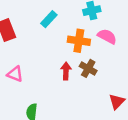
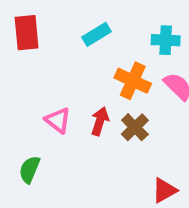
pink triangle: (15, 74) -> (58, 120), moved

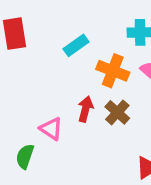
cyan rectangle: (96, 34) -> (76, 45), moved
pink triangle: (58, 120) -> (51, 129), moved

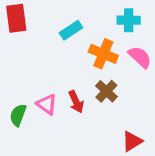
red arrow: (85, 109) -> (76, 102), moved, turned 140
green semicircle: (25, 156) -> (18, 115), moved

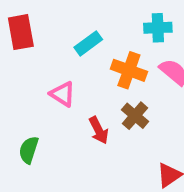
pink triangle: (47, 104) -> (63, 94), moved

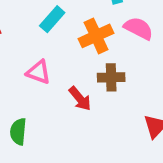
orange cross: (129, 70) -> (96, 36), turned -32
brown cross: (135, 116) -> (111, 77), turned -30

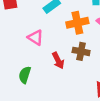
green semicircle: (18, 132) -> (25, 75), moved

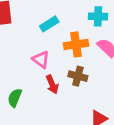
pink triangle: (35, 38) -> (41, 60), moved

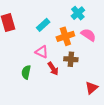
cyan cross: (98, 16) -> (78, 13), turned -32
green semicircle: (15, 98) -> (26, 72), moved

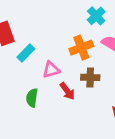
cyan rectangle: (43, 25) -> (26, 53), moved
pink triangle: (42, 52) -> (51, 70), turned -40

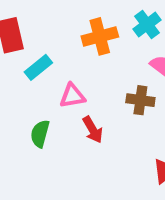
orange cross: (81, 48) -> (100, 36), moved
brown cross: (90, 77) -> (140, 100), moved

